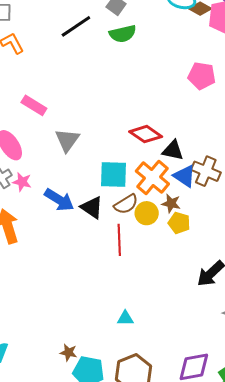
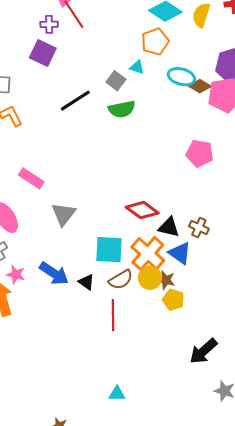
brown cross: (206, 171) -> (199, 227), moved, size x0.7
pink star: (22, 182) -> (16, 275), moved
black triangle: (92, 207) -> (86, 282), size x0.7
yellow circle: (147, 213) -> (150, 278), moved

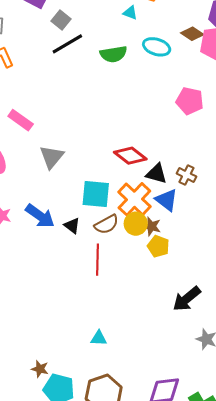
cyan ellipse: (181, 77) -> (157, 47), moved
gray square: (116, 81) -> (61, 20), moved

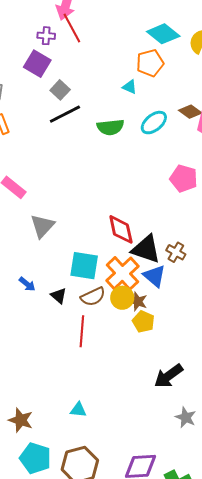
cyan ellipse: (157, 47) -> (154, 123), turned -60
red diamond: (130, 156) -> (121, 229), turned 36
black triangle: (156, 174) -> (146, 249), size x1.4
blue arrow: (40, 216) -> (27, 284), size x0.6
brown star: (40, 369) -> (21, 420), moved, size x1.4

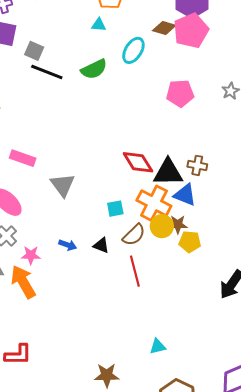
black line: (65, 114) -> (47, 72), turned 68
cyan square: (84, 266) -> (115, 209), size x0.6

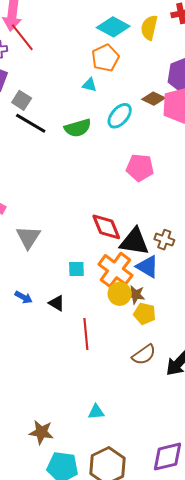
pink pentagon: (180, 93) -> (140, 168), moved
brown semicircle: (134, 235) -> (144, 355), moved

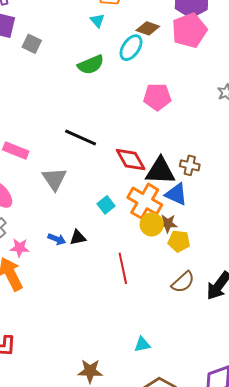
cyan triangle: (89, 85) -> (97, 21), turned 42
brown diamond: (154, 99) -> (148, 28), moved
black line: (31, 123) -> (81, 137), moved
cyan square: (76, 269) -> (106, 205), turned -30
black triangle: (57, 303) -> (78, 238), moved, turned -36

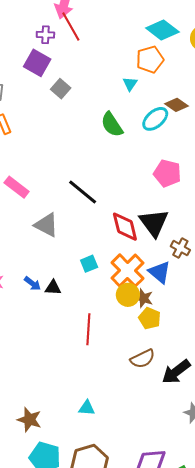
green semicircle: (91, 65) -> (112, 125), turned 64
black triangle: (160, 171) -> (154, 223), moved, turned 36
gray triangle: (54, 179) -> (46, 225), turned -44

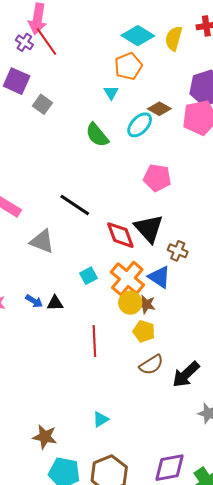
purple cross: (45, 35) -> (24, 42), moved, turned 36
yellow pentagon: (150, 318) -> (144, 331), moved
cyan triangle: (87, 408) -> (101, 419), turned -30

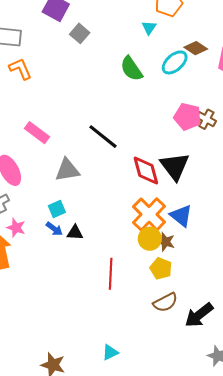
gray triangle: (42, 241) -> (67, 170), turned -36
brown cross: (178, 251) -> (206, 119), moved
cyan square: (88, 276) -> (57, 209), moved

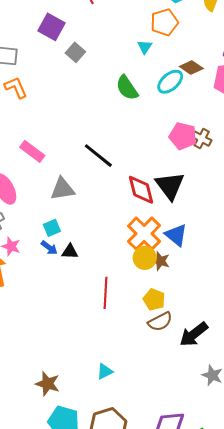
yellow pentagon: (161, 268) -> (154, 300), moved

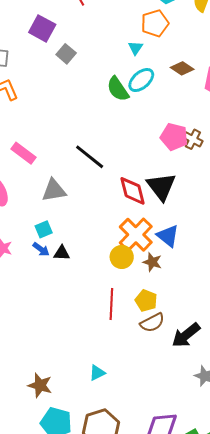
cyan ellipse: (170, 82) -> (141, 80), moved
yellow circle: (145, 258) -> (122, 257), moved
red line: (106, 293) -> (111, 304), moved

